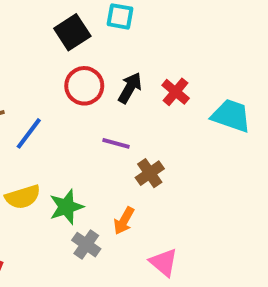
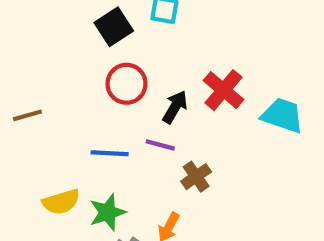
black arrow: (130, 88) -> (175, 107), moved
red cross: (176, 92) -> (223, 90), size x1.4
blue line: (29, 133) -> (110, 153), moved, turned 56

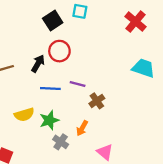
red cross: (223, 90) -> (135, 22), moved
black arrow: (175, 107) -> (38, 64), moved

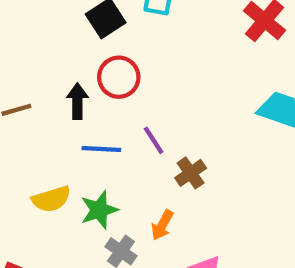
black arrow: (38, 64) -> (77, 101), turned -30
purple line: (78, 84) -> (154, 140), turned 42

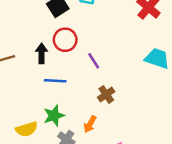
purple line: (154, 140) -> (94, 61), moved
yellow semicircle: (51, 199) -> (27, 129), moved

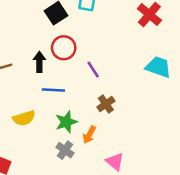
green star: (54, 116) -> (66, 122), moved
yellow semicircle: (27, 129) -> (24, 118), moved

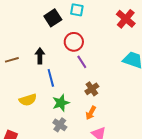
red circle: (64, 48) -> (74, 42), moved
blue line: (53, 90) -> (51, 78), turned 72
orange arrow: (89, 135) -> (91, 113), moved

